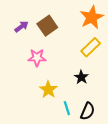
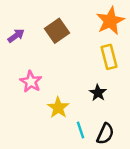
purple arrow: (21, 27) -> (16, 36), moved
yellow rectangle: (91, 47) -> (109, 57), turned -60
pink star: (37, 58) -> (31, 82), moved, turned 30

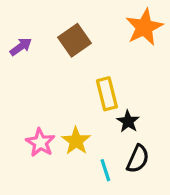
yellow rectangle: (109, 57) -> (107, 94), moved
pink star: (31, 82) -> (40, 143), moved
black semicircle: (105, 134) -> (138, 159), moved

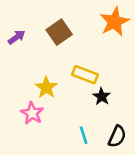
yellow rectangle: (107, 94) -> (85, 75), turned -55
yellow star: (76, 141) -> (46, 87), moved
black semicircle: (138, 159) -> (117, 136), moved

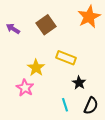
purple arrow: (17, 37) -> (13, 29), turned -112
black star: (102, 96) -> (79, 83), moved

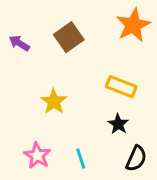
yellow rectangle: (66, 58) -> (121, 87), moved
pink star: (25, 88) -> (37, 156), moved
cyan line: (65, 105) -> (81, 159), moved

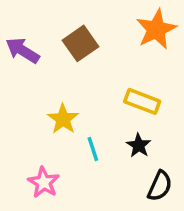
purple arrow: (19, 43) -> (22, 50), size x1.4
cyan line: (81, 159) -> (93, 149), moved

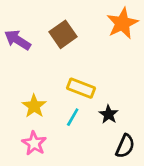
yellow rectangle: (142, 101) -> (81, 88), moved
yellow star: (63, 119) -> (34, 106), moved
cyan line: (93, 149) -> (73, 117), turned 48

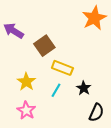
brown square: (63, 34) -> (44, 46), moved

